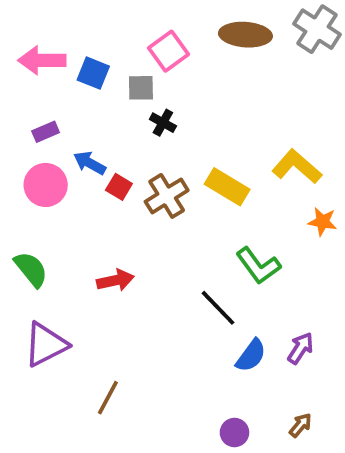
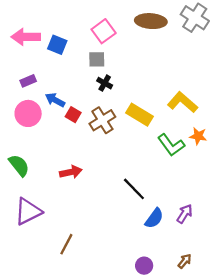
gray square: (141, 88) -> (97, 59), moved
black cross: (163, 123) -> (105, 83), moved
green L-shape: (258, 266) -> (171, 145), moved

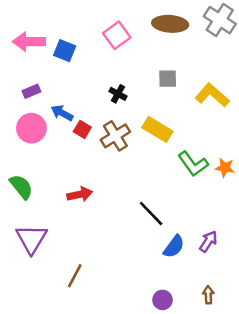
gray square: (97, 59) -> (168, 79), moved
yellow L-shape: (182, 102) -> (212, 95), moved
orange star: (198, 136) -> (225, 168), moved
purple triangle: (28, 212) -> (31, 239), turned -32
brown arrow: (185, 261) -> (208, 295), turned -42

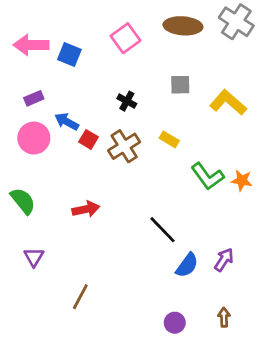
yellow rectangle: (157, 129) -> (169, 139), size x0.6
purple triangle: (31, 239) -> (34, 257), size x0.6

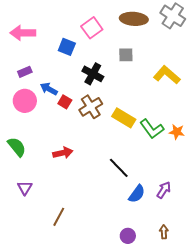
blue square: (69, 55) -> (67, 47), moved
gray square: (180, 85) -> (126, 55), moved
black cross: (127, 101) -> (93, 74), size x1.5
yellow rectangle: (169, 139) -> (124, 118), moved, size x1.6

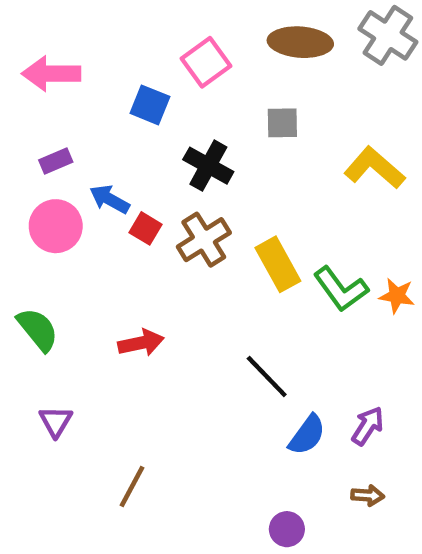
yellow rectangle: (124, 118) -> (278, 264), turned 30
brown arrow: (164, 232) -> (368, 495), moved, turned 96

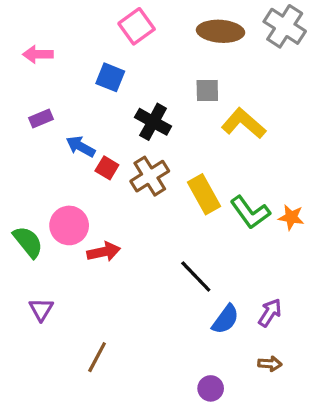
pink square: (206, 62) -> (137, 26), moved
pink arrow: (51, 74) -> (38, 54), size x0.7
yellow L-shape: (374, 168) -> (244, 123), moved
pink circle: (56, 226) -> (69, 225), moved

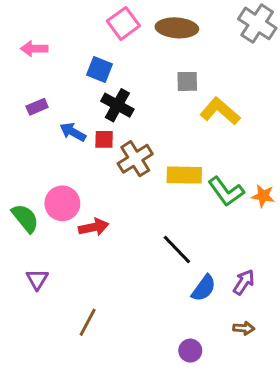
brown ellipse: (221, 31) -> (177, 28), moved
black cross: (153, 122) -> (117, 105), moved
red square: (107, 168) -> (104, 139), moved, turned -30
yellow rectangle: (204, 194) -> (184, 175), turned -60

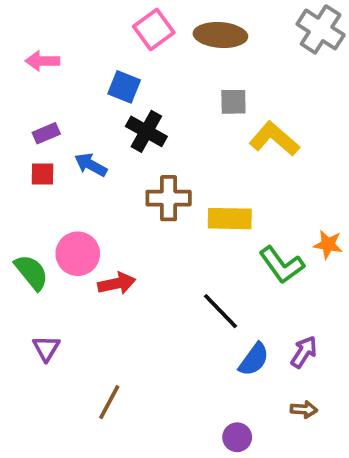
red square: (104, 139) -> (43, 174), moved
brown cross: (135, 159) -> (169, 198), turned 32
green L-shape: (226, 191) -> (282, 265), moved

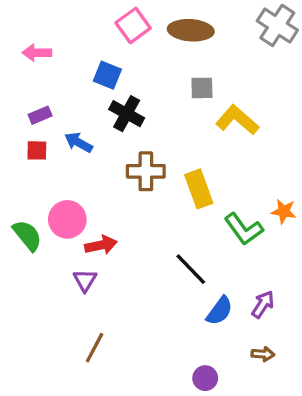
yellow rectangle: (230, 219) -> (199, 189), turned 69
purple triangle: (46, 348) -> (85, 280), moved

